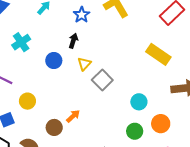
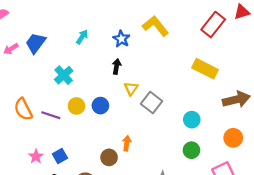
blue circle: (54, 61) -> (100, 106), moved
yellow circle: (27, 101) -> (76, 106), moved
orange arrow: (73, 116) -> (127, 143), turned -32
orange circle: (161, 124) -> (233, 138), moved

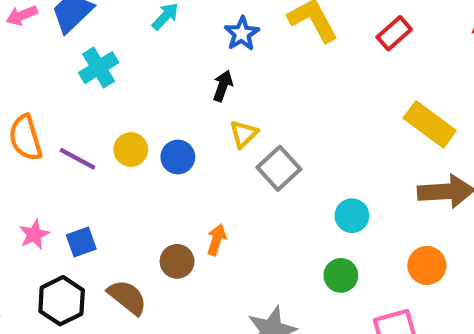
red rectangle: (213, 25) -> (394, 33), moved, size x0.7
yellow rectangle: (205, 69) -> (430, 124), moved
cyan cross: (64, 75) -> (99, 68), moved

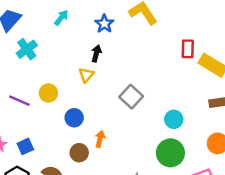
red rectangle: (394, 33) -> (188, 49), moved, turned -42
yellow triangle: (244, 134) -> (86, 75), moved
blue circle: (178, 157) -> (74, 118), moved
green circle: (341, 275) -> (170, 153), size x1.5

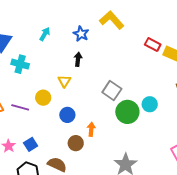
cyan cross: (27, 49) -> (20, 64), turned -30
red rectangle: (188, 49) -> (153, 44), turned -56
yellow triangle: (86, 75) -> (64, 81), moved
green circle: (170, 153) -> (127, 112), moved

